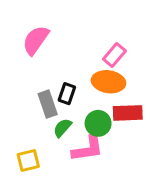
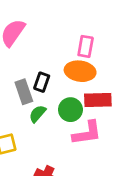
pink rectangle: (114, 55) -> (86, 46), turned -30
pink L-shape: (88, 149) -> (87, 133), moved

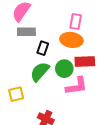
gray rectangle: (24, 92) -> (26, 32), moved, turned -72
green semicircle: (38, 114) -> (40, 72), size x1.5

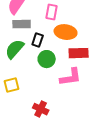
pink rectangle: (76, 21) -> (52, 12), moved
green circle: (64, 69) -> (47, 59), moved
green semicircle: (40, 72) -> (15, 49), moved

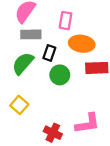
pink L-shape: (71, 77) -> (87, 123), moved
yellow square: (12, 85) -> (19, 105), turned -35

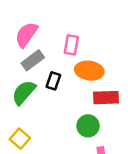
gray rectangle: (31, 34) -> (33, 60), turned -36
green circle: (60, 75) -> (88, 126), moved

